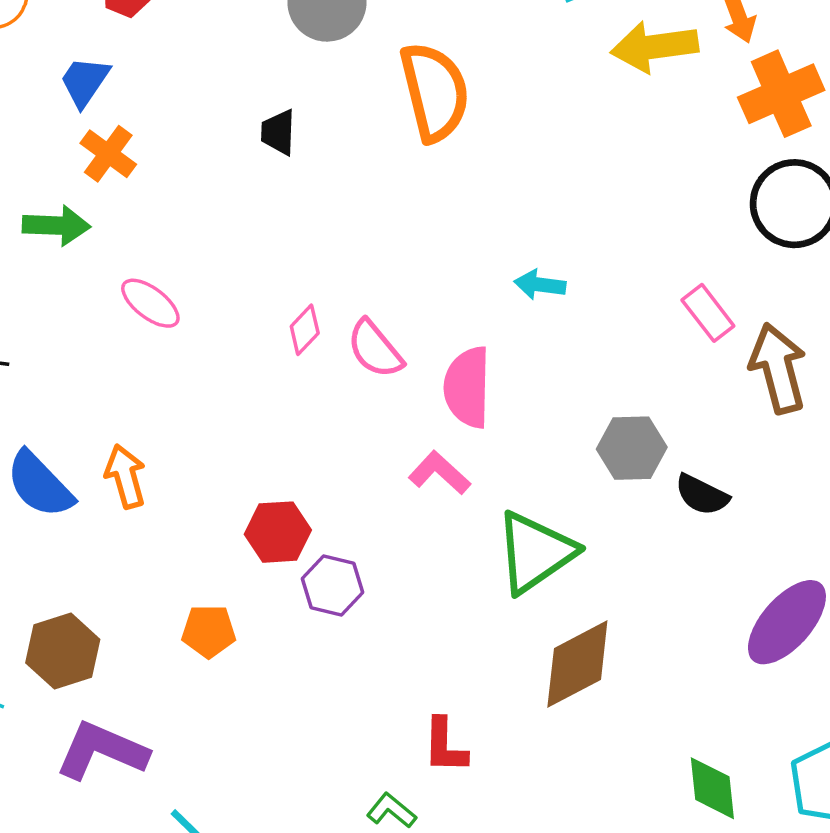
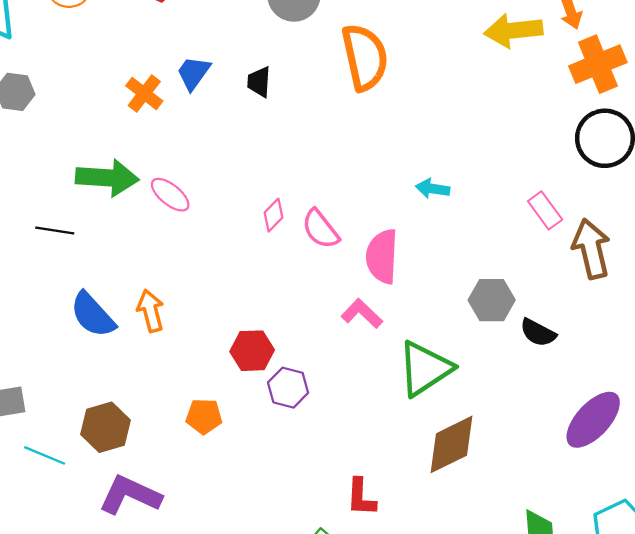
blue trapezoid: (85, 82) -> (193, 73), moved
green arrow: (56, 225) -> (107, 178), moved, size x1.4

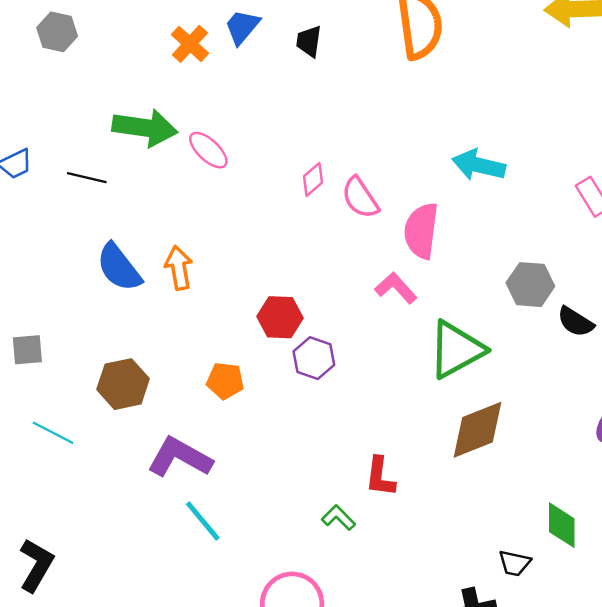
cyan arrow: (433, 189) -> (479, 165), size x1.5
cyan line: (45, 455) -> (53, 433), moved
purple L-shape: (130, 495) -> (180, 457), moved

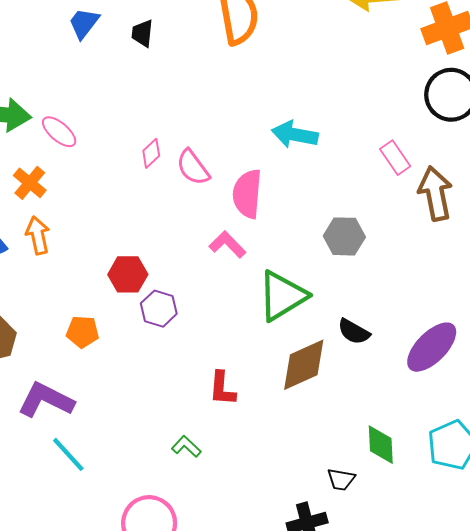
orange cross: (190, 44) -> (30, 183), moved
black semicircle: (575, 322) -> (354, 332), moved
red L-shape: (380, 477) -> (222, 389), moved

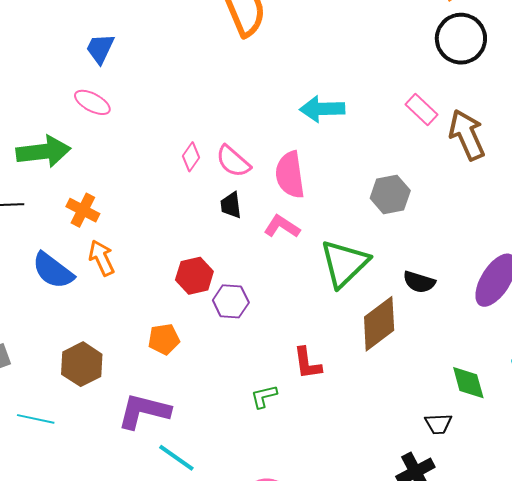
black trapezoid: (142, 33) -> (231, 205), moved
pink ellipse: (59, 132) -> (92, 102), moved
green L-shape: (186, 447) -> (264, 396), moved, turned -44

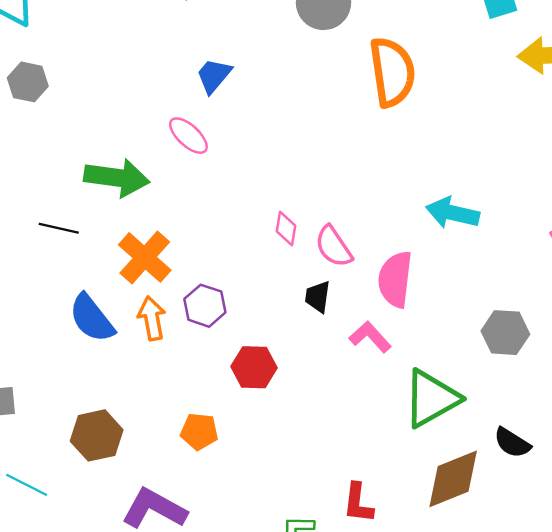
pink diamond: (191, 157) -> (286, 228), turned -40
orange cross: (83, 210) -> (145, 257), size x1.4
purple hexagon: (231, 301) -> (205, 306), moved

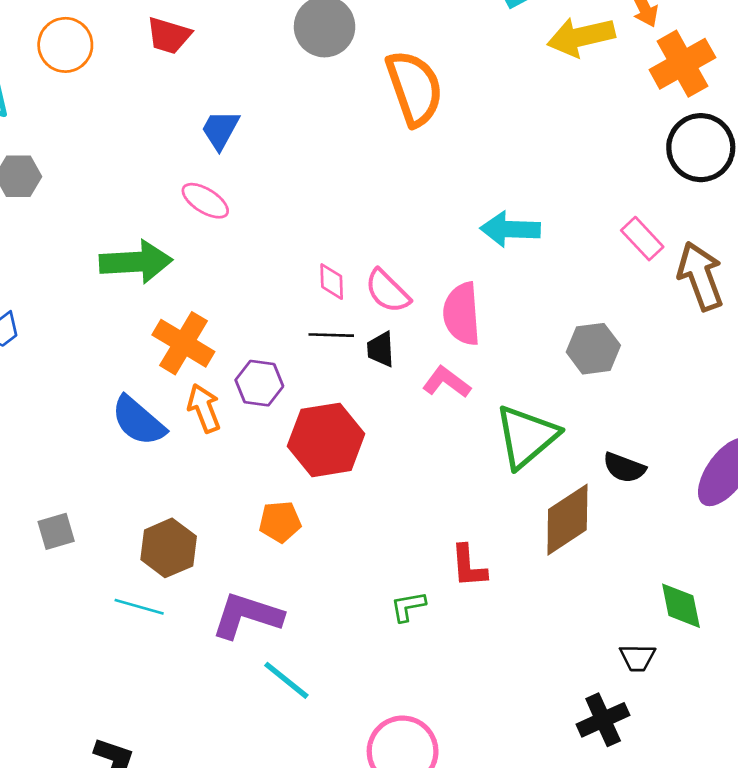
black line: (59, 228) -> (331, 335), moved
red hexagon: (254, 367) -> (326, 440), size x1.5
cyan line: (27, 485) -> (139, 607), moved

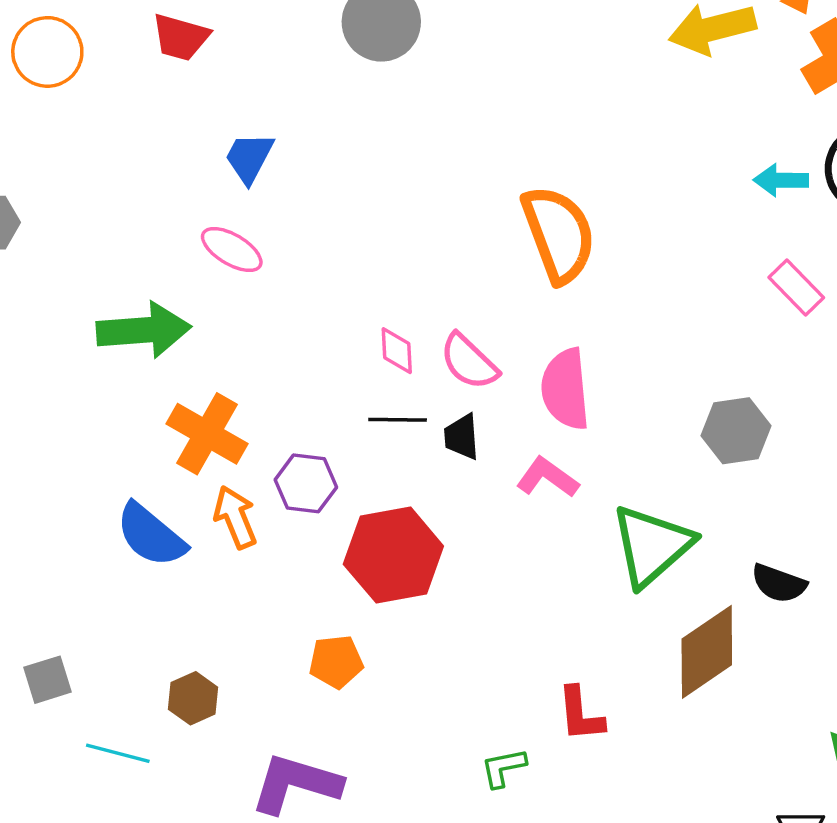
orange semicircle: (414, 88) -> (559, 234), moved
cyan arrow: (510, 229) -> (781, 180), moved, size x0.7
brown hexagon: (169, 548) -> (193, 698), size x0.7
cyan line: (139, 607) -> (118, 753), moved

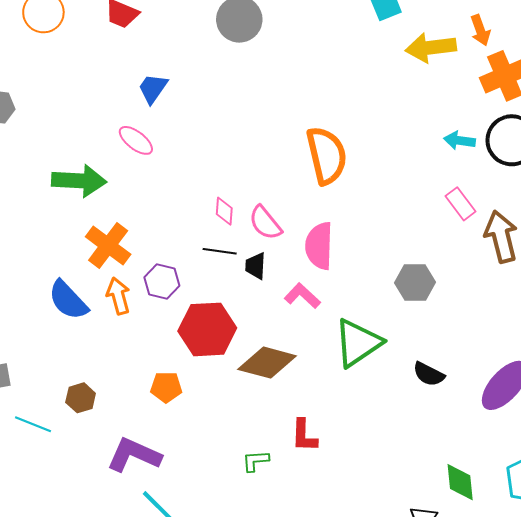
brown diamond: (707, 652) -> (267, 363), moved, turned 42

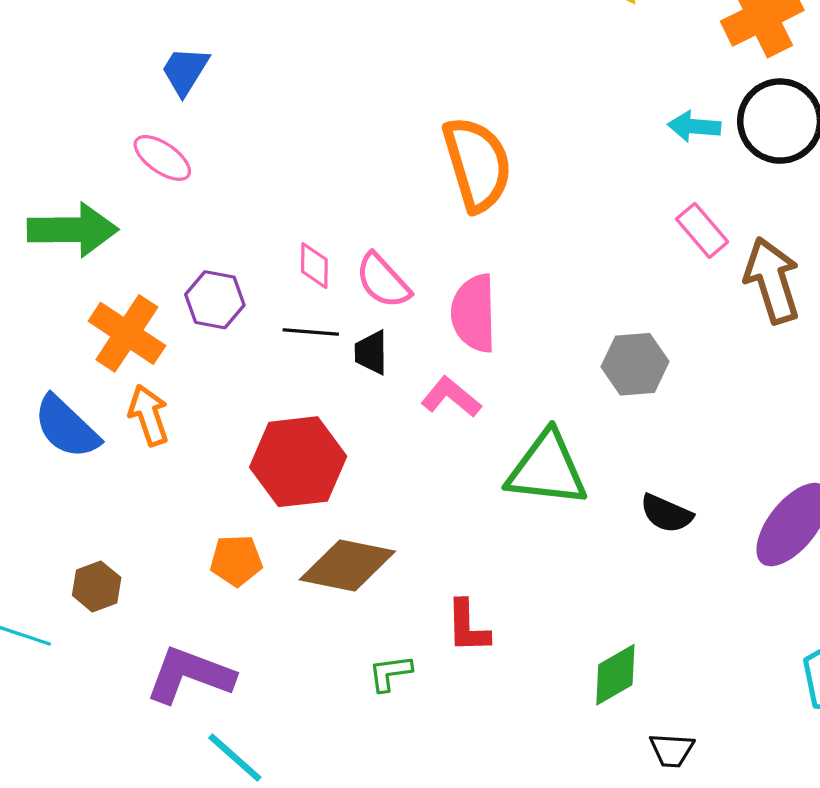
purple hexagon: (162, 282) -> (215, 300), moved
green triangle: (358, 343) -> (547, 469), turned 44
brown diamond: (267, 363) -> (347, 566), moved
green diamond: (460, 482) -> (615, 675), moved, turned 69

